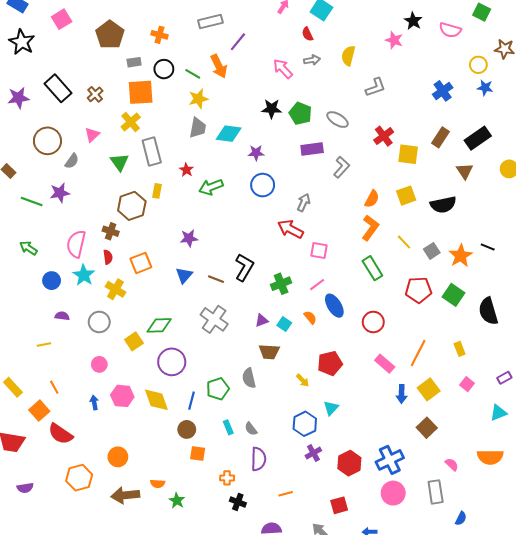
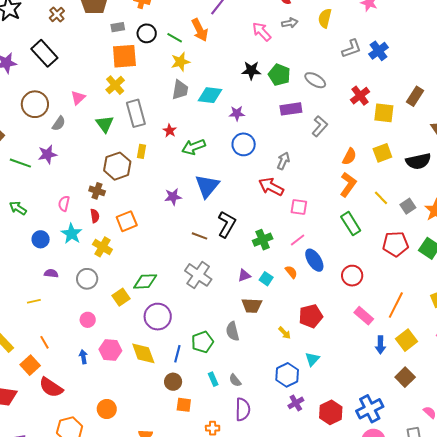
blue cross: (443, 91) -> (379, 51), moved
brown cross: (95, 94) -> (57, 14), moved
pink semicircle: (76, 244) -> (64, 204), size x0.6
blue triangle: (184, 275) -> (207, 186), moved, size x1.5

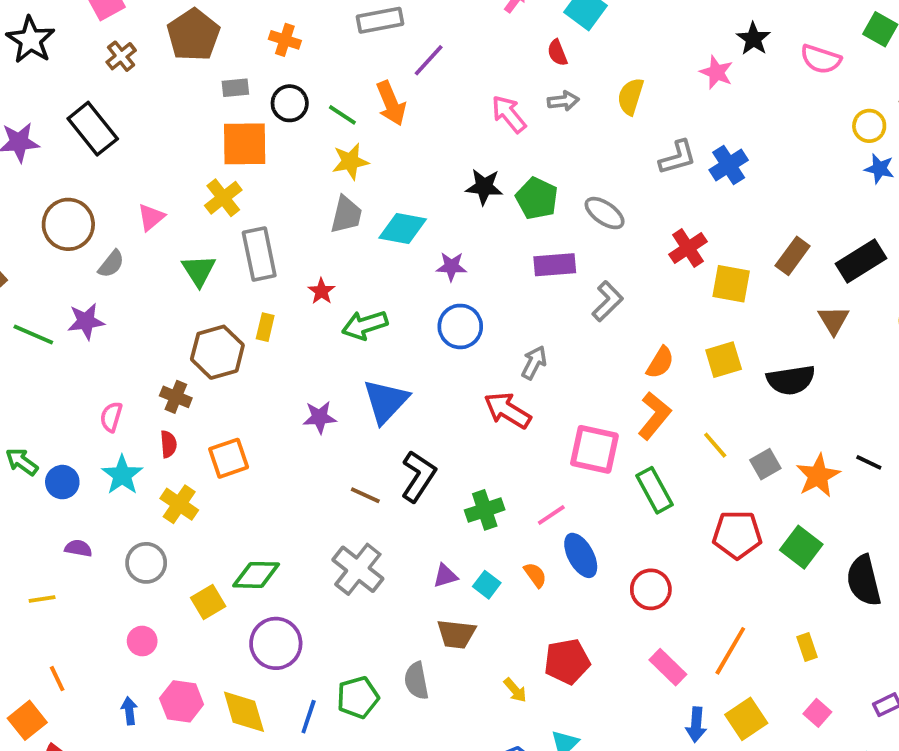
pink square: (299, 207) -> (594, 449), moved, size x1.5
green arrow: (18, 208) -> (22, 462), moved

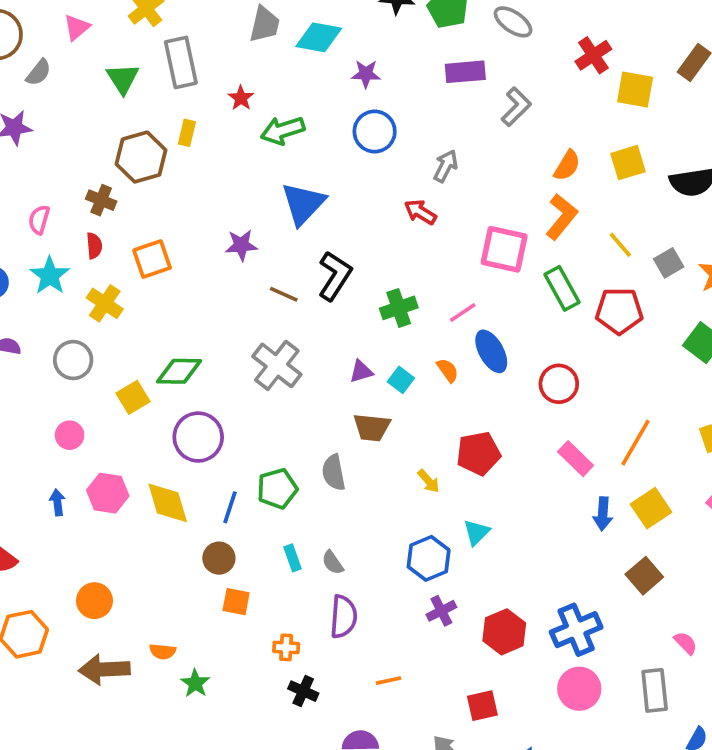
red arrow: (507, 410) -> (420, 212), size x0.7
purple star: (320, 417) -> (241, 245), moved
red pentagon: (737, 535) -> (619, 311), moved

